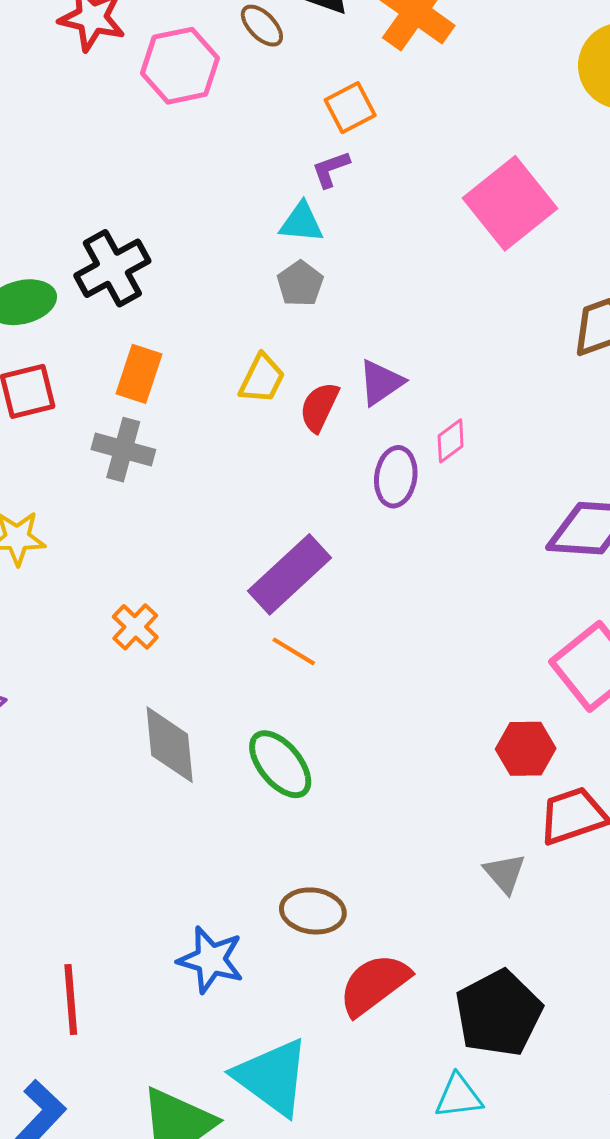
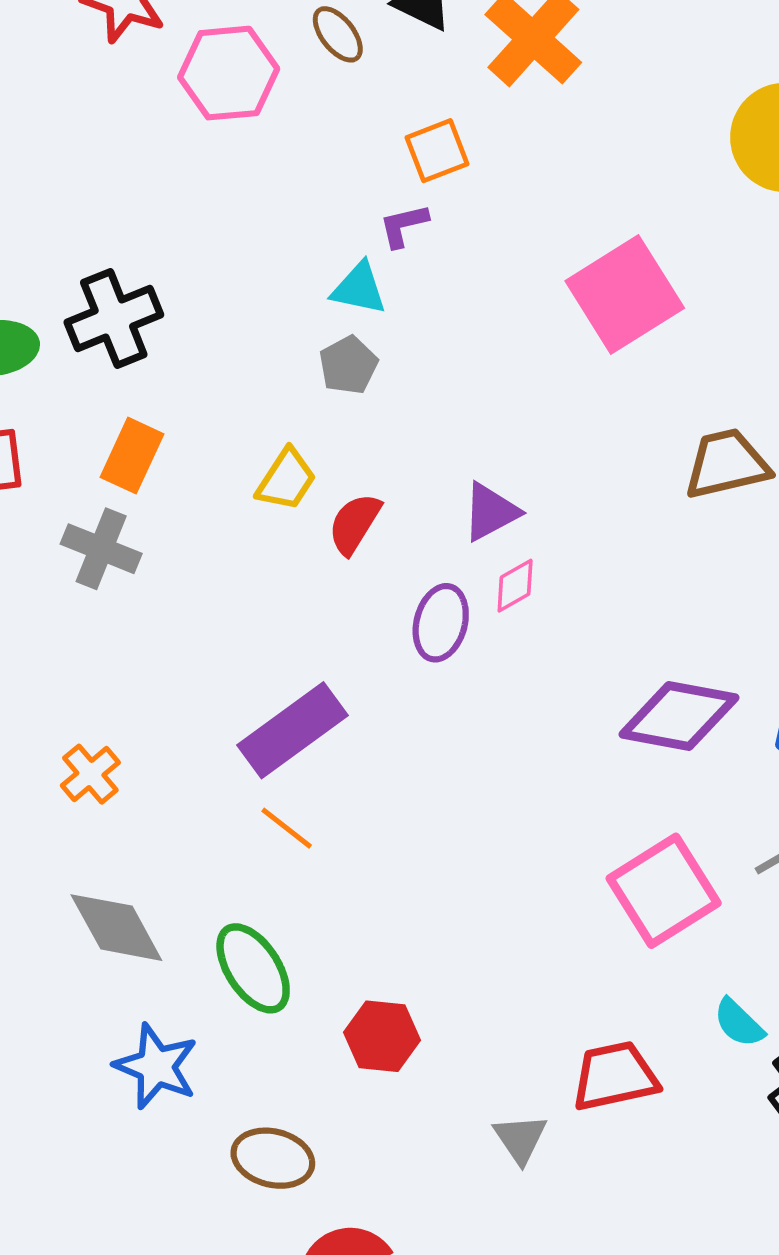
purple triangle: (381, 382) -> (491, 512), moved
gray diamond: (170, 745) -> (116, 928), turned -30
red hexagon: (526, 749) -> (382, 1036), moved
blue star: (211, 960) -> (156, 1066), moved

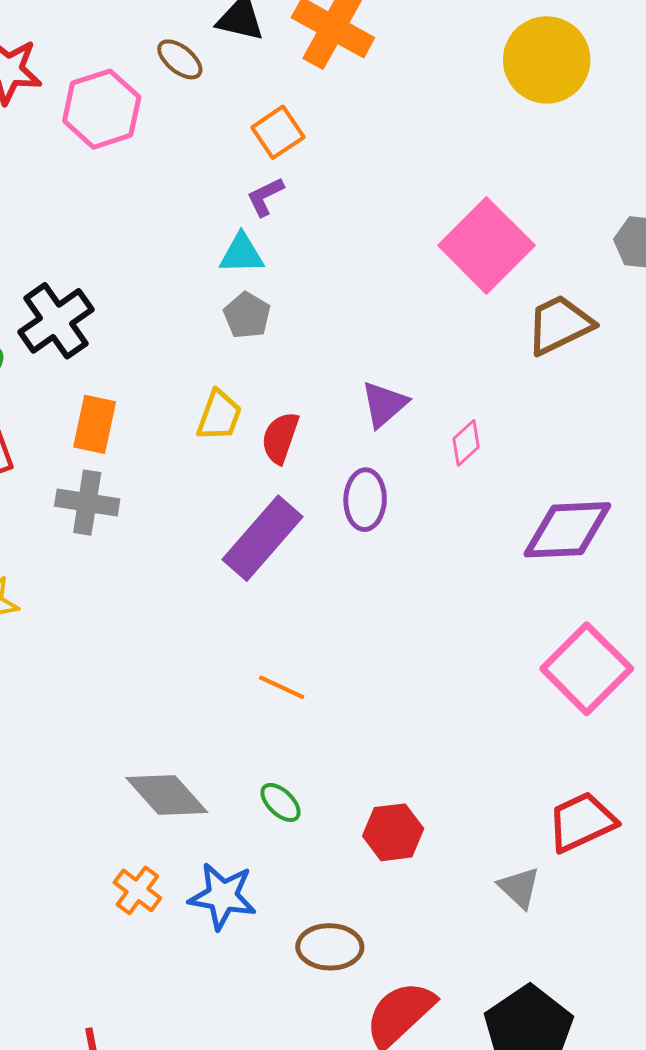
pink square: (625, 295) -> (486, 245), moved
pink diamond: (515, 586) -> (466, 443), moved
purple rectangle: (292, 730) -> (262, 538), moved
orange cross: (90, 774) -> (137, 890), moved
green ellipse: (253, 968) -> (281, 802), size x0.6

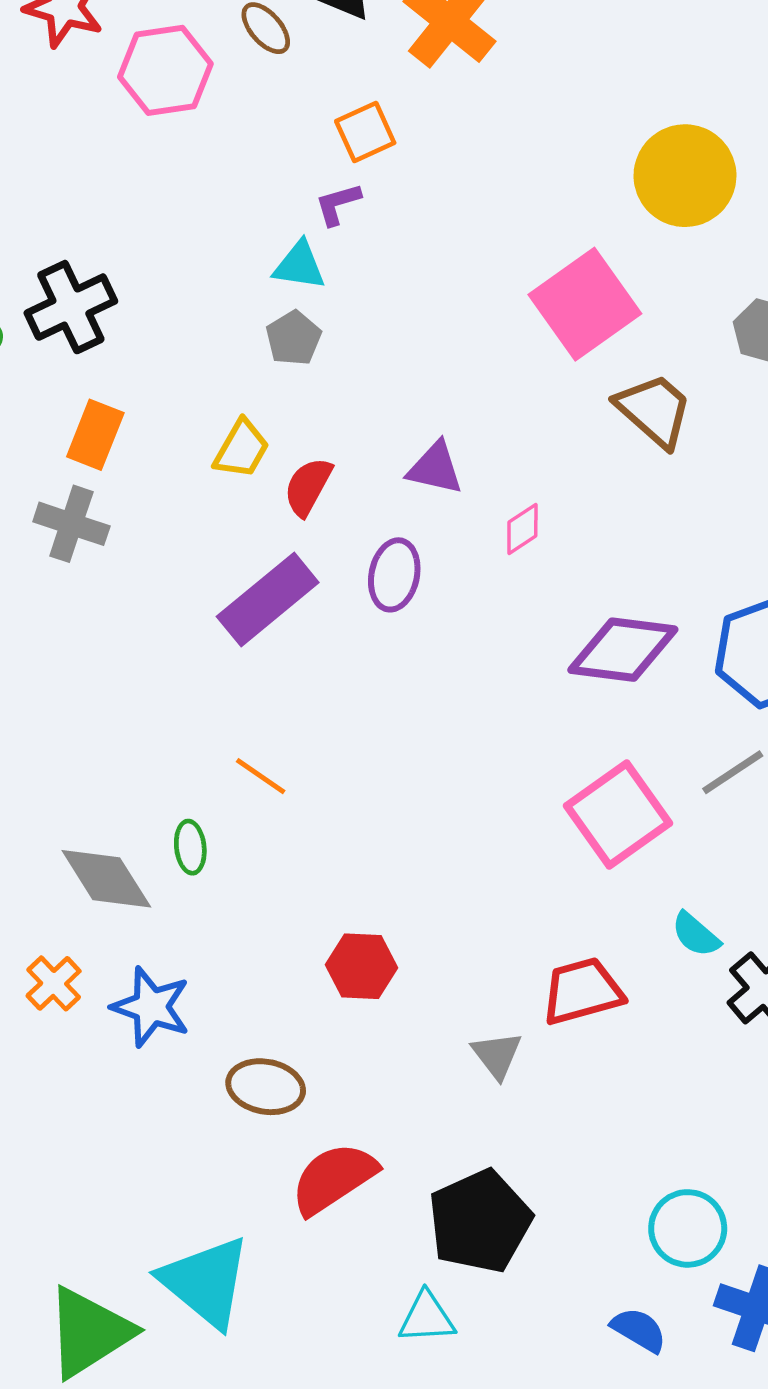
yellow circle: (547, 60) -> (685, 176), moved
brown trapezoid: (560, 325) -> (654, 410), turned 58
purple triangle: (384, 404) -> (435, 468), turned 44
green ellipse: (281, 802) -> (190, 847), moved, turned 30

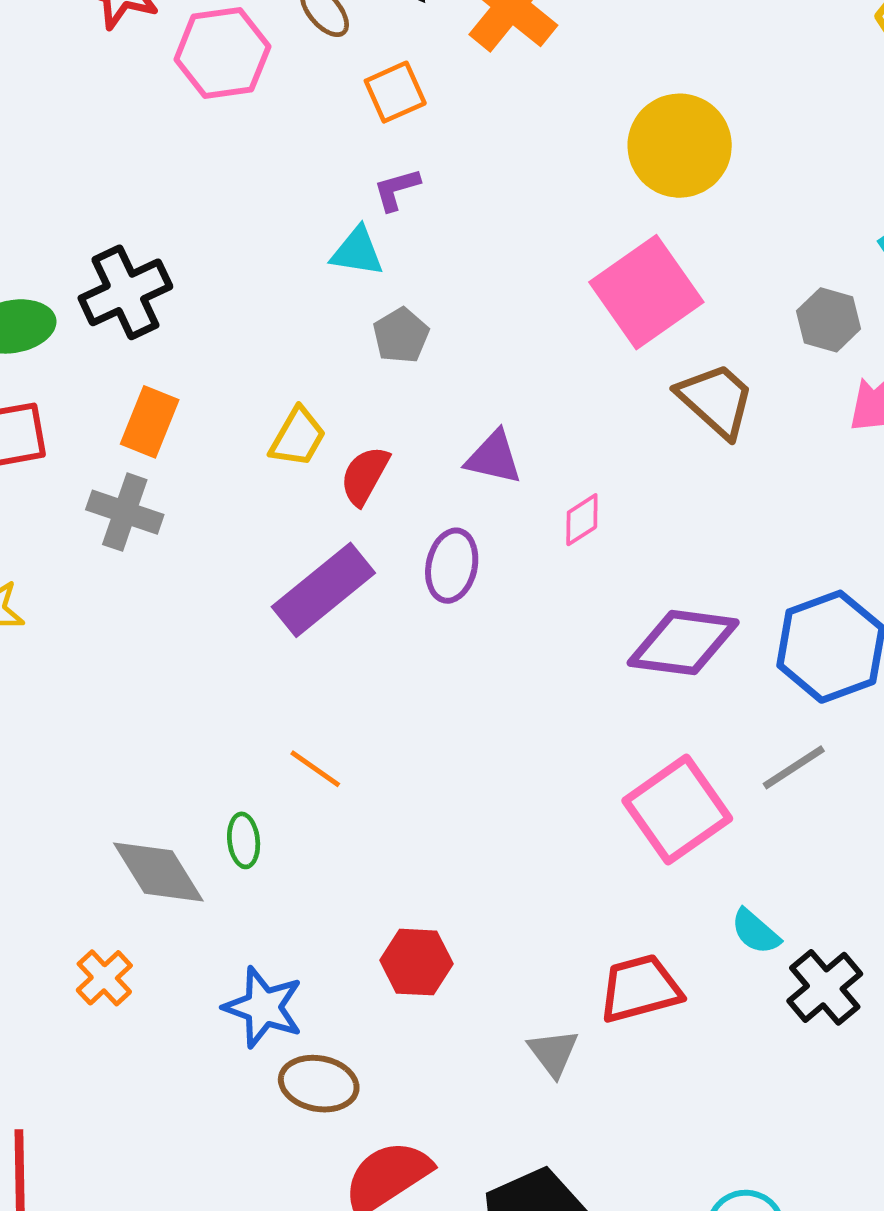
orange square: (365, 132) -> (395, 92), moved
yellow circle: (685, 176) -> (680, 146), moved
gray pentagon: (294, 338) -> (401, 335), moved
blue star: (151, 1007) -> (263, 1007), moved

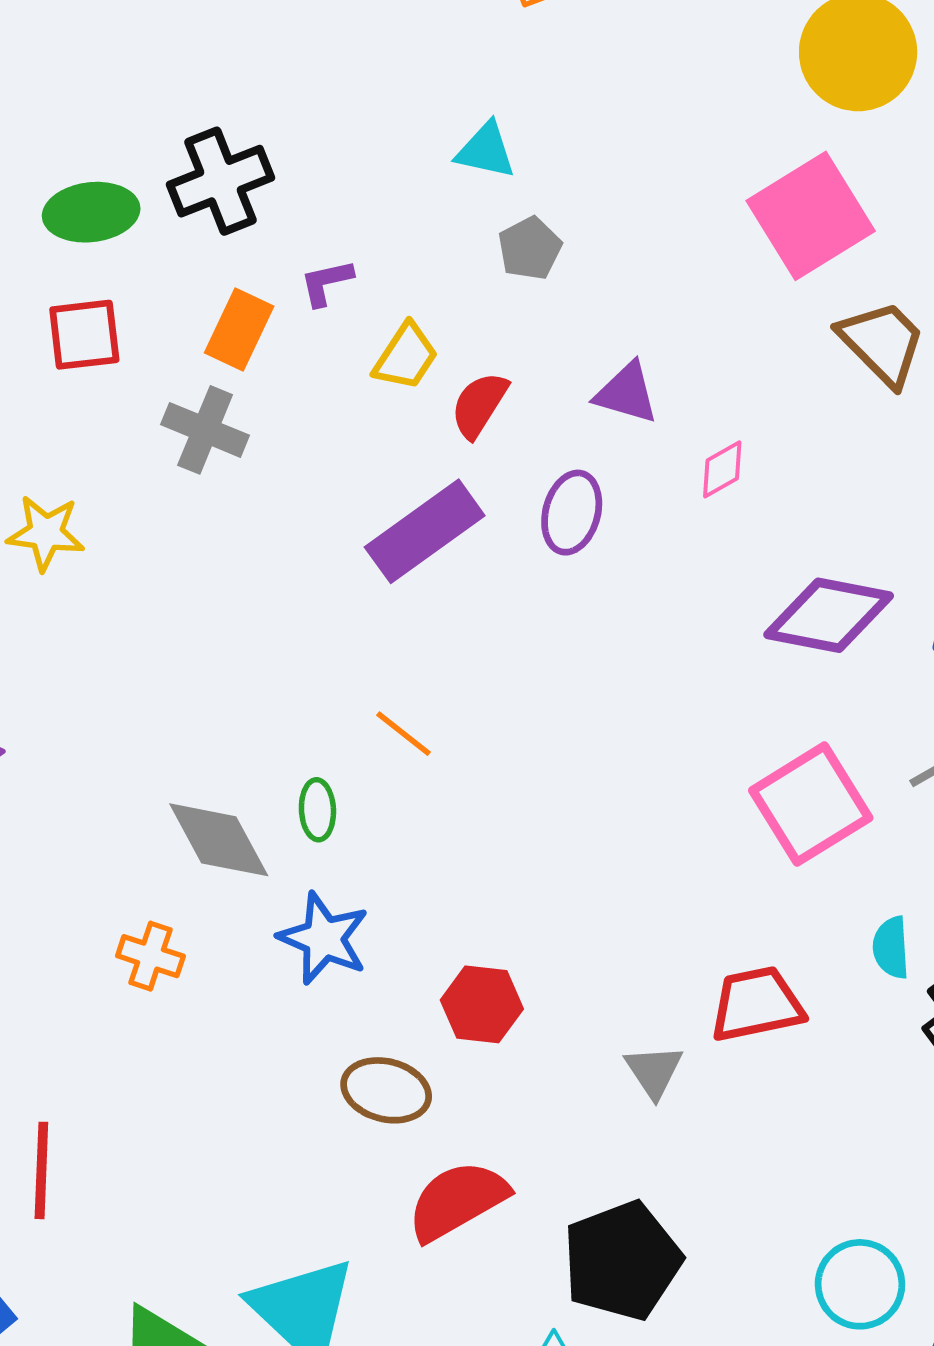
purple L-shape: (397, 189) -> (326, 283), moved
cyan semicircle: (755, 932) -> (891, 948), turned 42
red hexagon: (417, 962) -> (482, 1004), moved
orange cross: (104, 978) -> (150, 956), turned -32
blue star: (263, 1007) -> (324, 938), moved

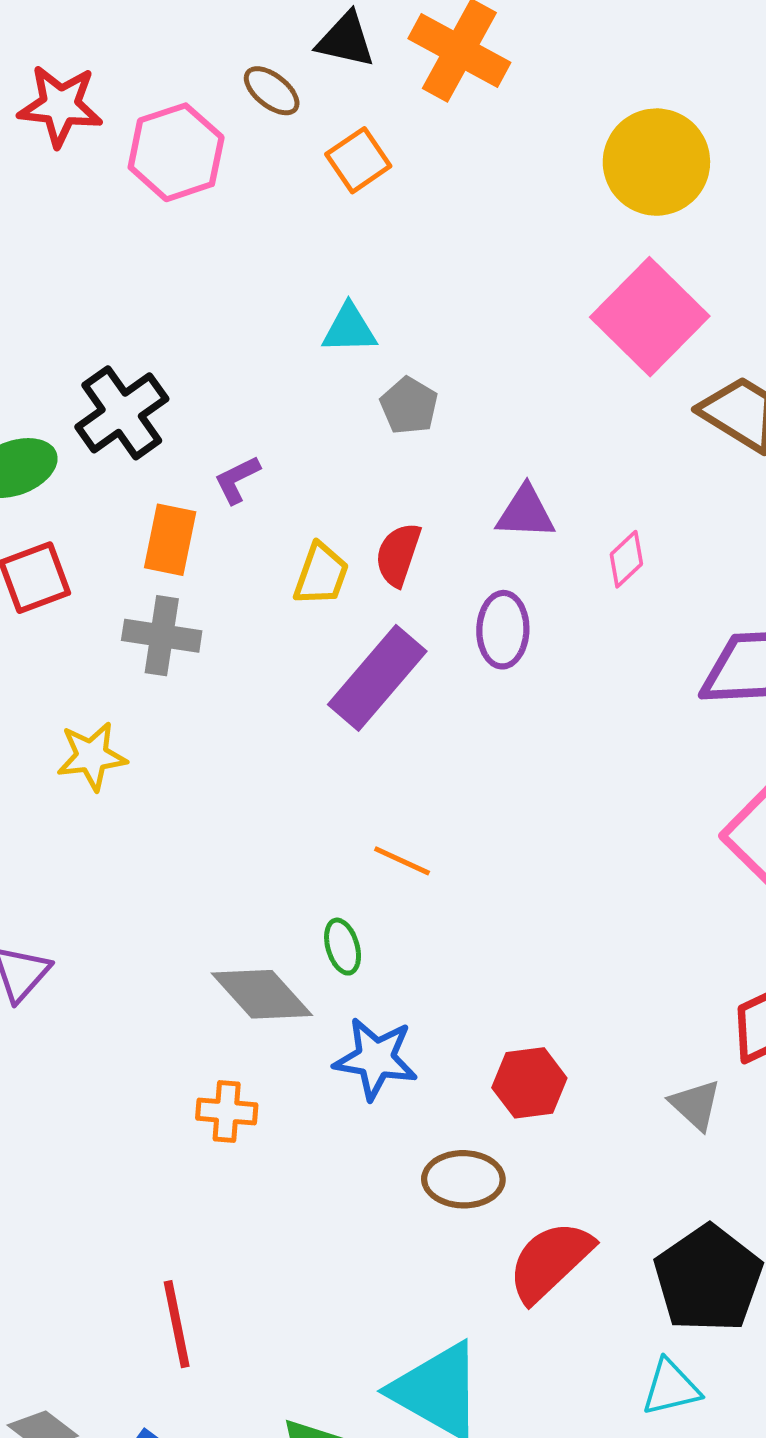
yellow trapezoid: (406, 357) -> (321, 574), moved
yellow star: (46, 533) -> (92, 756), moved

